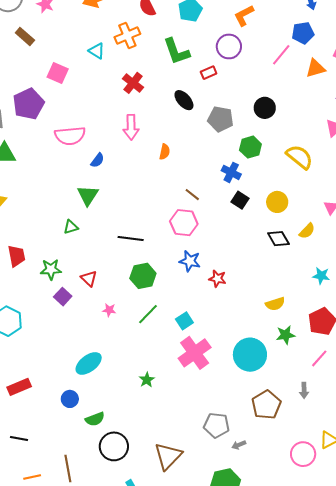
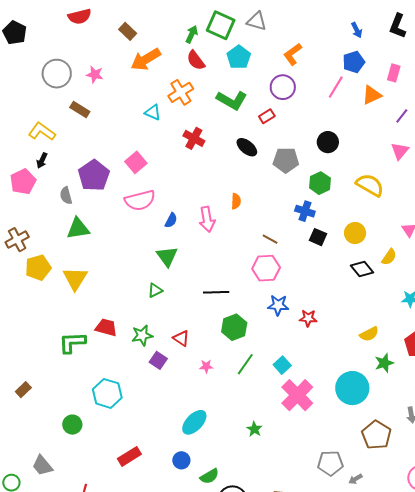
green L-shape: (176, 51) -> (232, 100), turned -32
pink square: (58, 73) -> (136, 162), moved, turned 35
pink arrow: (131, 127) -> (207, 219), moved
red trapezoid: (17, 256) -> (106, 327), turned -55

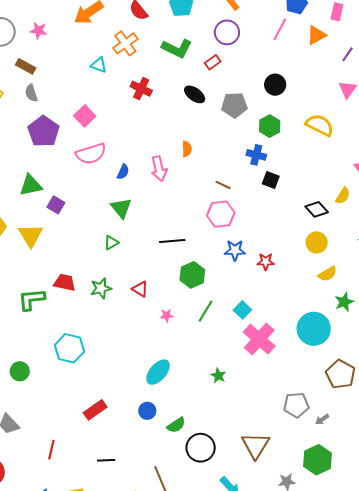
gray semicircle: (66, 196) -> (31, 93), moved
yellow circle: (355, 233) -> (317, 242), moved
purple square: (158, 360) -> (56, 205), moved
green circle: (72, 425) -> (20, 371), moved

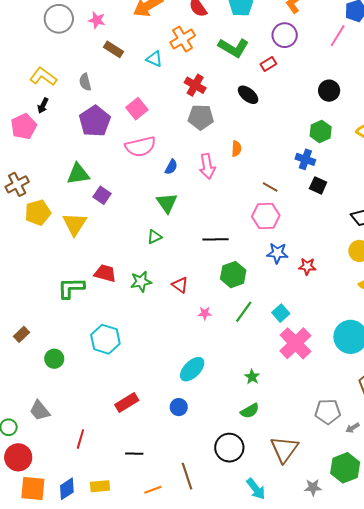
brown rectangle: (26, 66) -> (113, 49), moved
gray pentagon: (234, 105) -> (201, 117), moved
green semicircle: (176, 425) -> (250, 411), moved

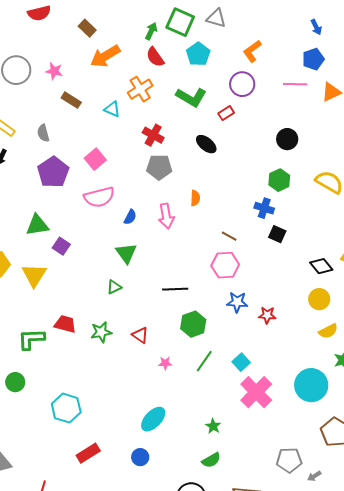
pink line: (338, 36) -> (295, 84), turned 60
cyan hexagon: (105, 339) -> (66, 408), moved
green circle: (54, 359) -> (15, 382), moved

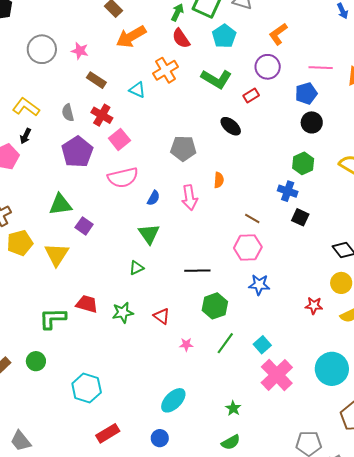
blue pentagon: (313, 59) -> (306, 93), moved
red cross: (153, 135) -> (102, 115), moved
red star: (267, 315) -> (314, 306), moved

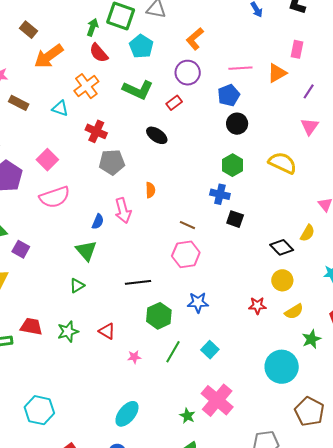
red cross: (102, 115) -> (96, 131), moved
blue semicircle: (154, 198) -> (98, 222), moved
blue star: (259, 285) -> (198, 302), moved
pink cross: (277, 375) -> (217, 400), moved

